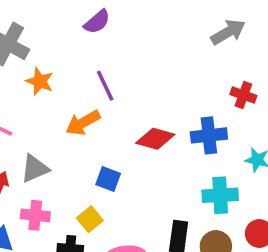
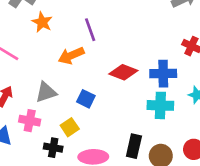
gray triangle: (35, 169) -> (46, 92), moved
cyan cross: (220, 195) -> (160, 105), moved

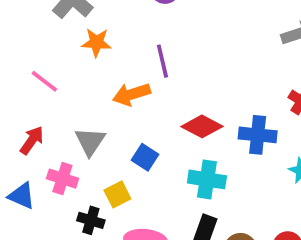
orange star: (42, 22) -> (96, 42), turned -30
gray triangle: (46, 92) -> (90, 141), turned -45
cyan cross: (160, 105) -> (207, 179), moved

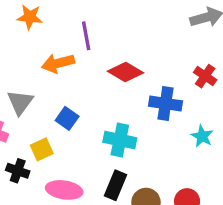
red diamond: (202, 126) -> (126, 72), moved

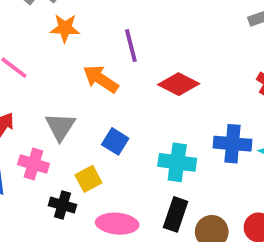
orange arrow: (58, 63) -> (101, 79), turned 52
blue cross: (166, 104) -> (232, 144), moved

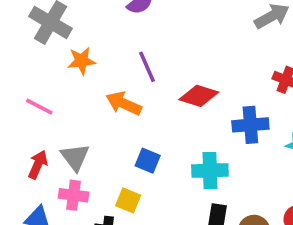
gray triangle: (60, 127) -> (75, 157), moved
blue cross: (232, 144) -> (250, 125), moved
yellow square: (88, 179) -> (128, 200), turned -30

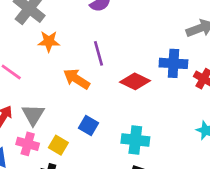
blue cross: (250, 125) -> (173, 63), moved
yellow square: (128, 200) -> (58, 145), moved

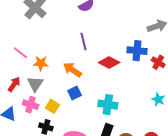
orange star: (49, 41) -> (41, 63), moved
orange arrow: (76, 79) -> (72, 70), moved
blue square: (89, 125) -> (75, 93), turned 32

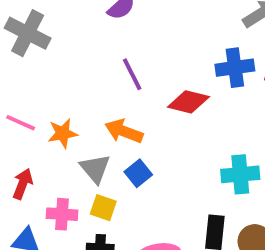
gray triangle: (35, 84) -> (95, 169), moved
cyan cross: (108, 105) -> (240, 174), moved

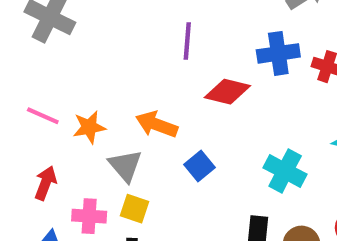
purple line: (132, 74) -> (187, 41), moved, turned 32
blue square: (138, 173) -> (199, 166), moved
cyan cross: (240, 174) -> (285, 171), turned 33

